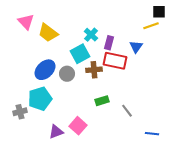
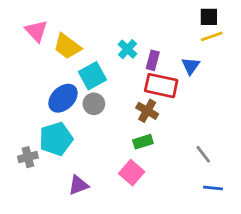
black square: (159, 12) -> (209, 17), moved
cyan square: (80, 54) -> (92, 76), moved
brown cross: (94, 70) -> (147, 111), moved, turned 35
gray line: (127, 111) -> (203, 154), moved
pink square: (78, 126) -> (132, 173), moved

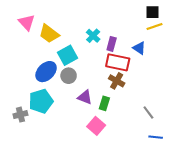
blue triangle: (191, 66) -> (139, 48), turned -32
brown cross: (147, 111) -> (117, 81), moved
green rectangle: (143, 142) -> (104, 103), turned -56
purple triangle: (78, 185) -> (85, 97), moved, turned 42

